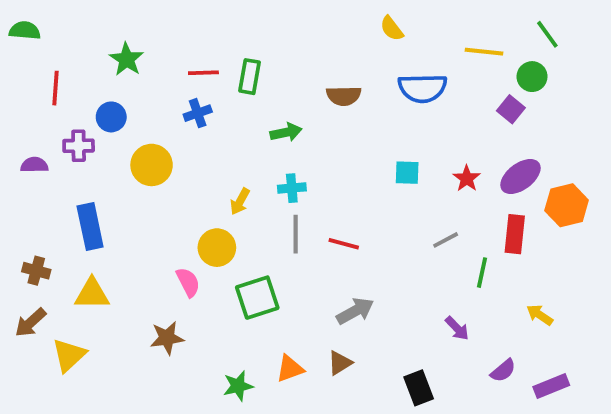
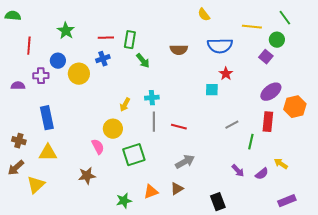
green arrow: (286, 132) -> (143, 61), moved, turned 63
yellow circle: (152, 165) -> (79, 74), moved
red star: (467, 178) -> (226, 74), moved
purple semicircle: (503, 371) -> (262, 174), moved

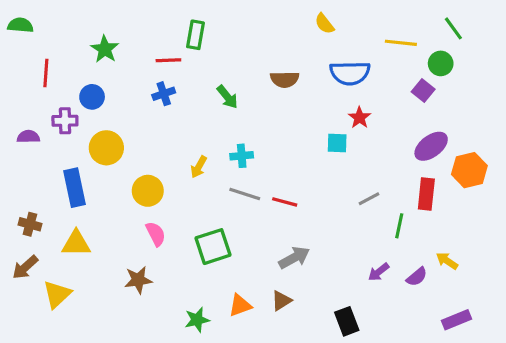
green rectangle: (130, 40) -> (196, 35), moved
yellow circle: (79, 74) -> (106, 148), moved
gray line: (154, 122) -> (245, 194), turned -72
yellow circle: (113, 129) -> (148, 191), moved
purple arrow: (238, 171) -> (379, 272), turned 96

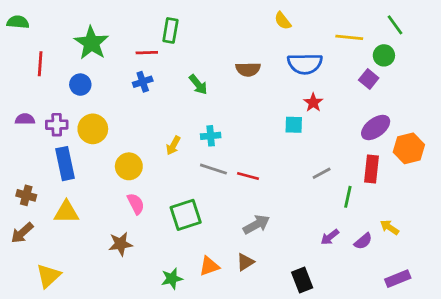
green star: (105, 49) -> (91, 43), size x1.4
purple cross: (65, 121) -> (57, 125), moved
yellow triangle: (57, 294) -> (48, 276), moved

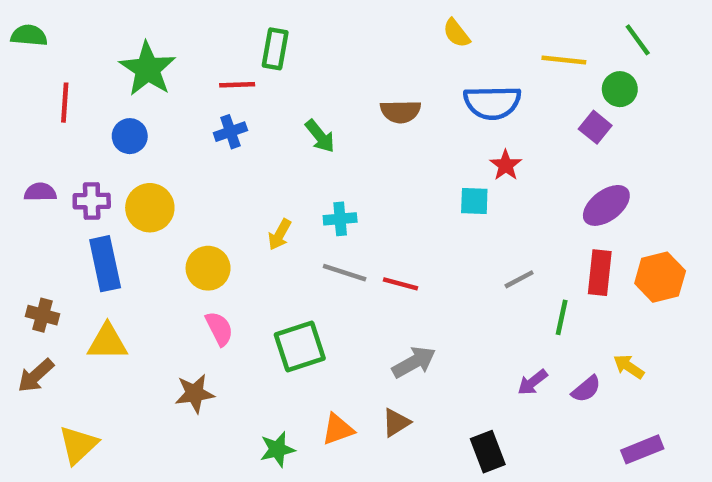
orange hexagon: (409, 148) -> (660, 277), moved

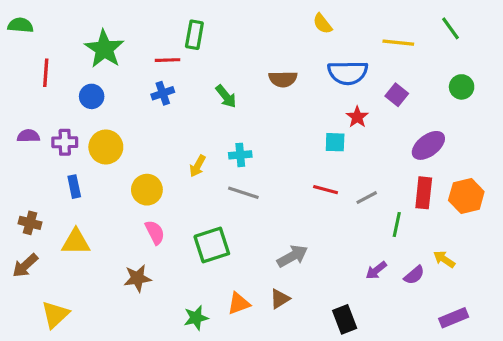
green circle: (620, 89) -> (462, 87), moved
purple square: (595, 127) -> (397, 95), moved
blue rectangle: (105, 264) -> (74, 187), size x0.6
red line: (400, 284) -> (326, 190), moved

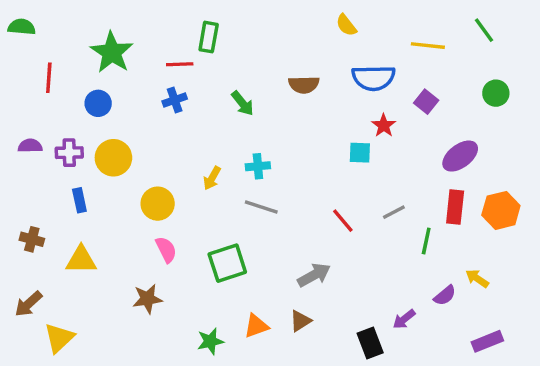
red line: (326, 190) -> (343, 221), moved, turned 35
brown arrow: (25, 266) -> (28, 304), moved
purple arrow: (376, 270) -> (404, 319), moved

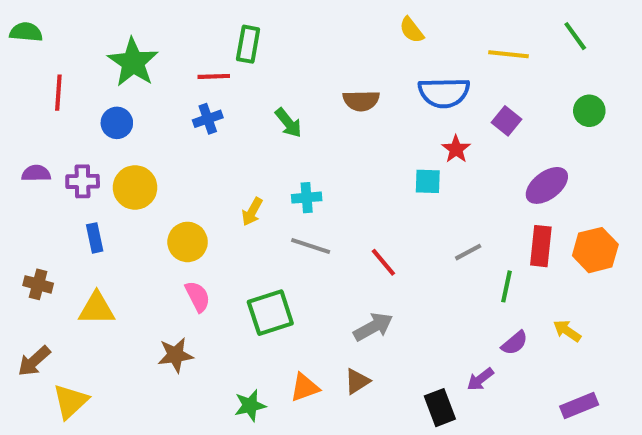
red line: (343, 221) -> (383, 262), moved
purple semicircle: (445, 295) -> (515, 343), moved

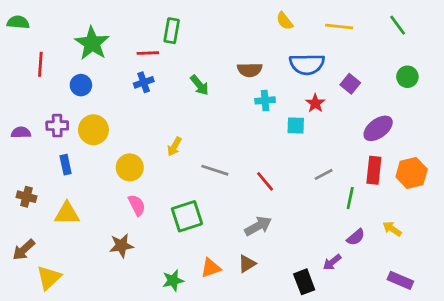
yellow line: (509, 54) -> (339, 27), moved
purple semicircle: (36, 173) -> (21, 133), moved
cyan cross: (307, 198) -> (265, 100), moved
purple rectangle: (579, 406) -> (400, 280), turned 45

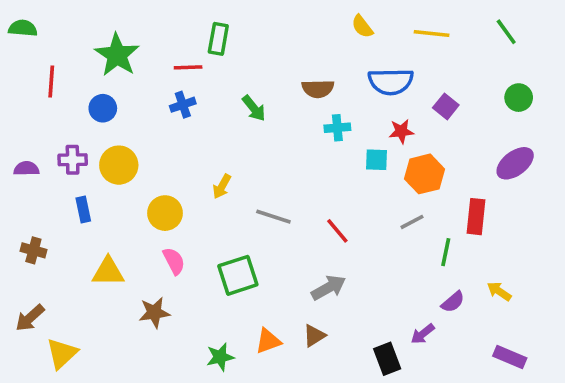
red star: (315, 103) -> (401, 131), turned 30
purple ellipse: (378, 128) -> (515, 163), moved
orange hexagon: (412, 173) -> (424, 174), moved
yellow triangle: (67, 213) -> (108, 272), moved

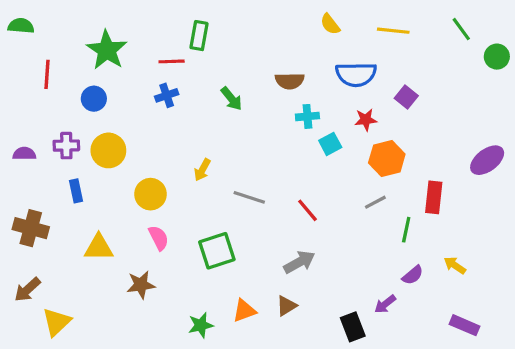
green circle: (519, 98) -> (497, 57), moved
cyan square: (376, 160) -> (330, 144), moved, turned -30
purple ellipse: (515, 163) -> (487, 160), moved
brown cross: (33, 250) -> (31, 228), size x1.5

